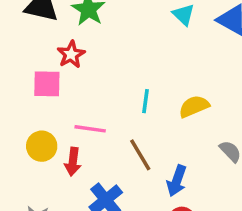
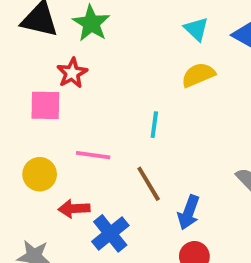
yellow semicircle: (194, 106) -> (198, 75), moved
red arrow: (73, 162) -> (74, 209), moved, turned 80

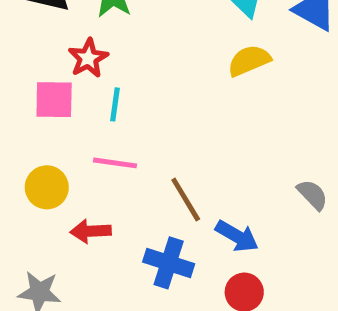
cyan line: (154, 125) -> (115, 104), moved
blue arrow: (189, 212) -> (237, 236), turned -80
blue cross: (110, 233) -> (169, 263), moved, turned -33

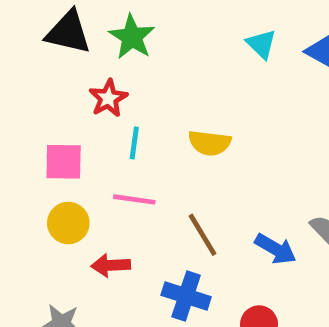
yellow semicircle: (249, 61) -> (210, 143), moved, turned -150
pink square: (54, 100) -> (64, 162), moved
blue arrow: (237, 236) -> (275, 249), moved

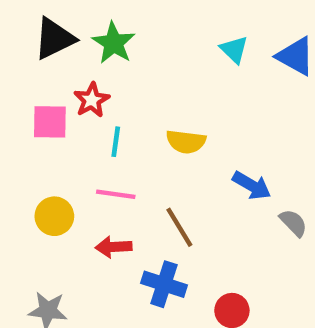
black triangle: (68, 32) -> (54, 39), turned -39
pink square: (64, 162) -> (50, 122), moved
blue arrow: (275, 249) -> (252, 186), moved
red arrow: (111, 265) -> (114, 247), moved

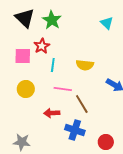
black triangle: (54, 39) -> (25, 18), turned -50
pink line: (116, 194) -> (63, 89), moved
yellow circle: (54, 216) -> (26, 89), moved

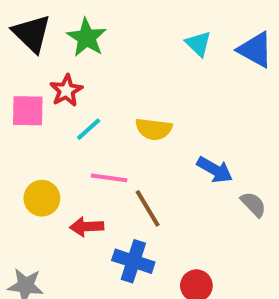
cyan line: (53, 65) -> (89, 129), turned 40
yellow circle: (26, 89) -> (42, 198), moved

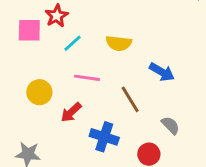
gray semicircle: (253, 204) -> (170, 125), moved
brown line: (148, 208) -> (130, 99), moved
red arrow: (87, 227) -> (71, 112), turned -40

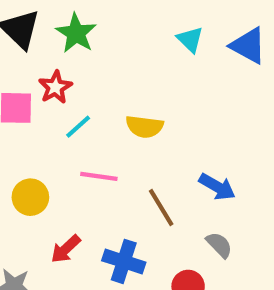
blue arrow: (162, 72) -> (217, 187), moved
red arrow: (71, 112) -> (66, 249), moved

